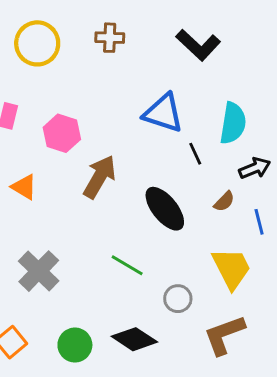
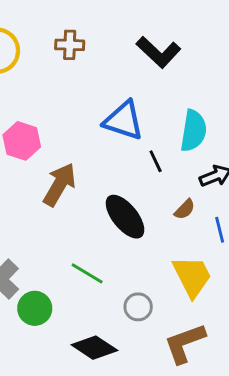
green circle: (75, 345) -> (35, 308), moved

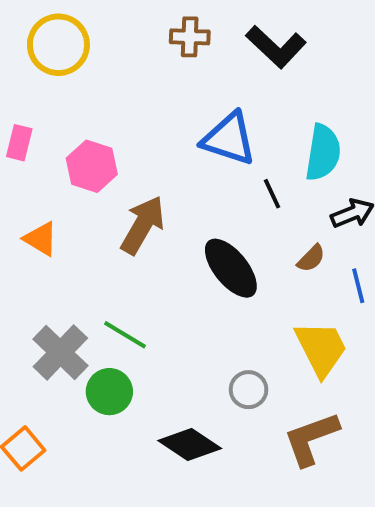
brown cross: (70, 45) -> (190, 37), moved
green line: (87, 273) -> (125, 335), moved

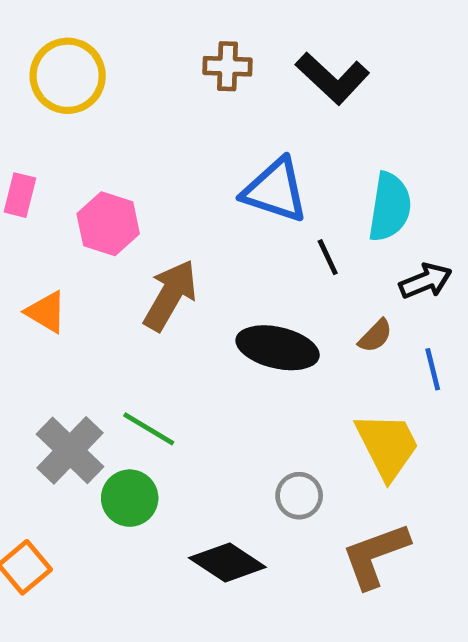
black ellipse: (231, 268) -> (278, 348), turned -38

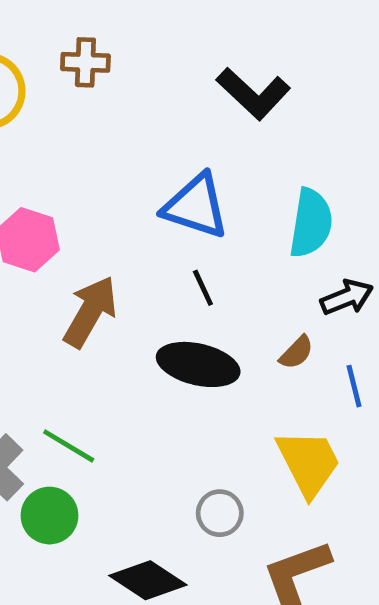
brown cross: (227, 66) -> (85, 62), moved
black line: (328, 257) -> (203, 288), moved

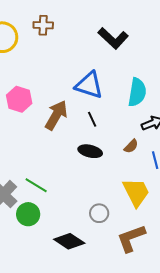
brown arrow: (90, 312) -> (56, 115), moved
black ellipse: (198, 364) -> (90, 151), size x0.7

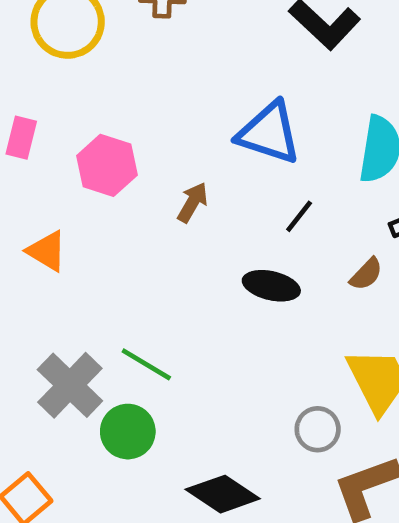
brown arrow: (56, 115) -> (193, 202), size x0.6
black line: (92, 119) -> (299, 216), moved, turned 63
gray circle: (99, 213) -> (318, 429), moved

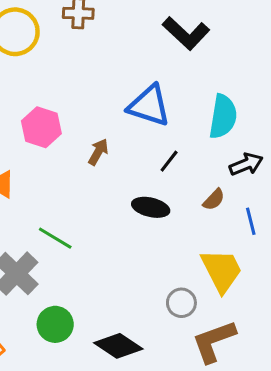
green line: (146, 364) -> (55, 238), moved
green circle: (128, 432) -> (55, 324), moved

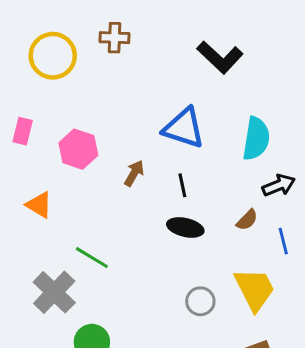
black line: (169, 161) -> (182, 185), moved, turned -50
gray circle: (181, 303) -> (200, 301), moved

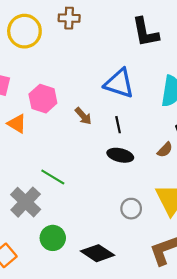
black L-shape: (220, 57) -> (145, 32), turned 36
brown arrow: (134, 173) -> (83, 116), turned 108
orange triangle: (39, 205) -> (17, 124), moved

